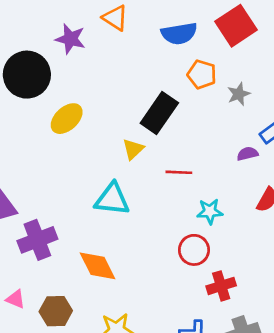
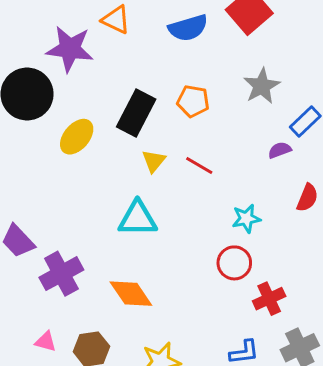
purple star: (70, 39) -> (70, 49), size x1.4
orange pentagon: (202, 74) -> (193, 101), moved
gray star: (239, 94) -> (262, 86), size x1.4
black rectangle: (159, 113) -> (136, 113), moved
red line: (179, 172) -> (199, 166), moved, turned 35

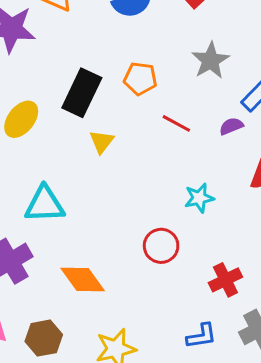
red line: (199, 166) -> (176, 123), moved
cyan triangle: (138, 219) -> (45, 204), moved
red circle: (234, 263) -> (161, 246), moved

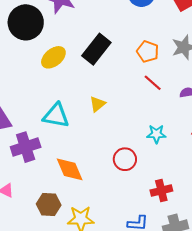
orange pentagon: (140, 79) -> (148, 51), moved
yellow triangle: (102, 142) -> (97, 104), moved
brown hexagon: (44, 338) -> (49, 204), moved

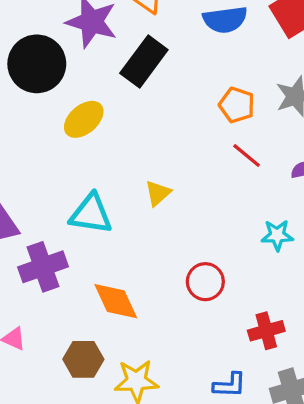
black rectangle: (96, 49) -> (144, 62), moved
cyan star: (156, 134) -> (277, 235), moved

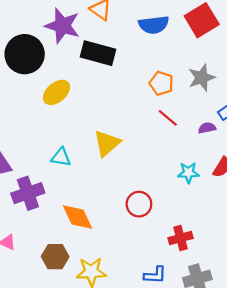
black rectangle: (144, 62) -> (98, 53), turned 68
yellow triangle: (158, 193) -> (107, 143), size x1.5
cyan triangle: (91, 214) -> (61, 157), size x0.7

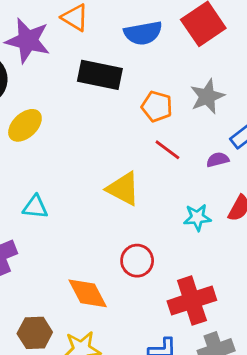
black rectangle: (98, 53) -> (100, 75), moved
yellow triangle: (107, 143) -> (123, 189), moved, turned -48
orange diamond: (77, 217) -> (88, 293), moved
red cross: (180, 238) -> (192, 301), size x1.5

